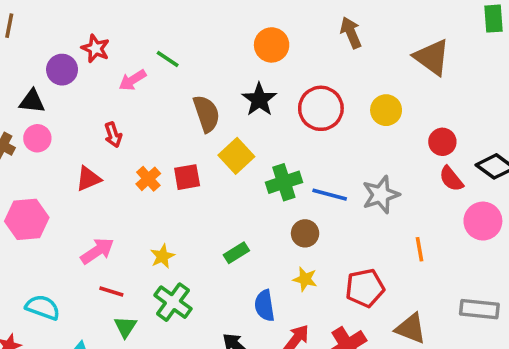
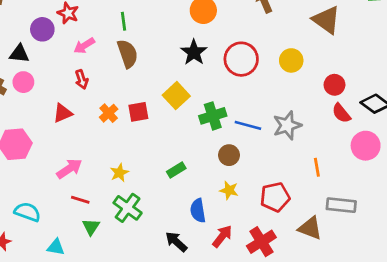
green line: (168, 59) -> (123, 21), turned 48
pink arrow: (132, 80) -> (84, 46), moved
brown semicircle: (206, 114) -> (128, 54), moved
gray rectangle: (479, 309) -> (341, 205), moved

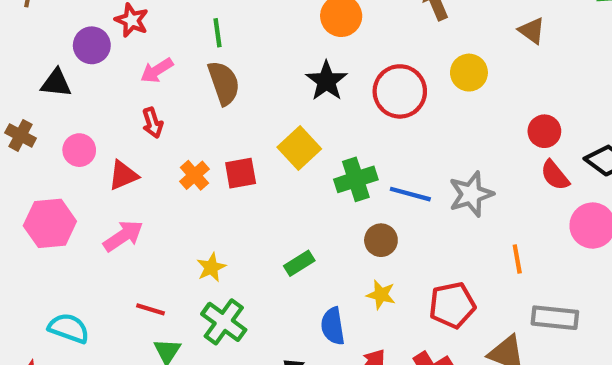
brown triangle: (326, 20) -> (532, 31), size x0.6
yellow circle: (291, 60) -> (469, 73), moved
pink circle: (23, 82) -> (79, 150), moved
pink arrow: (69, 169) -> (123, 236), moved

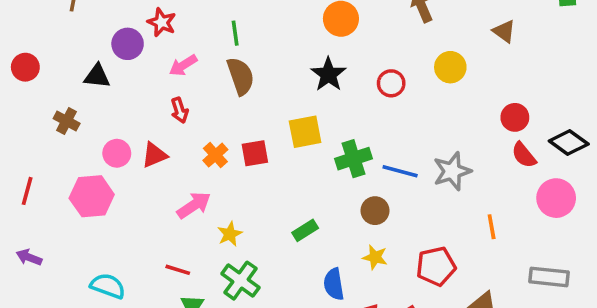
red circle: (400, 91) -> (391, 83), size x0.6
yellow square: (299, 148) -> (305, 132), turned 32
pink circle: (79, 150) -> (117, 153), moved
pink arrow: (123, 236) -> (194, 205), moved
gray rectangle: (555, 318) -> (549, 277), moved

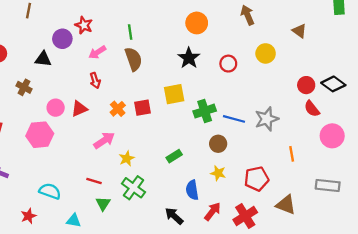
black diamond: (569, 142) -> (333, 84), moved

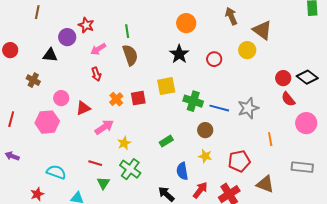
brown triangle: (299, 31) -> (262, 30), moved, size x1.5
red triangle: (79, 109) -> (83, 108), moved
green cross: (205, 111) -> (193, 101), turned 36

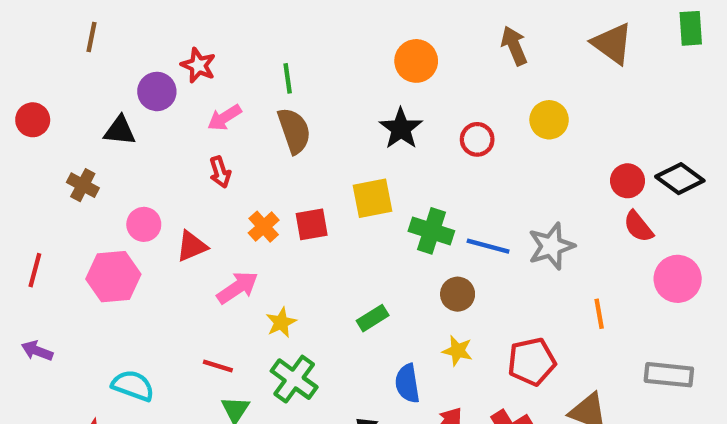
brown triangle: (262, 30) -> (612, 44), moved

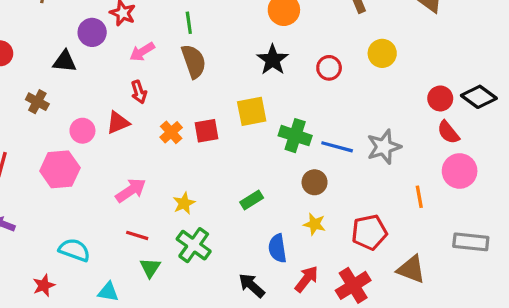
red triangle: (192, 246) -> (118, 123), moved
pink circle: (678, 279) -> (460, 171), moved
pink arrow: (237, 288) -> (131, 190), moved

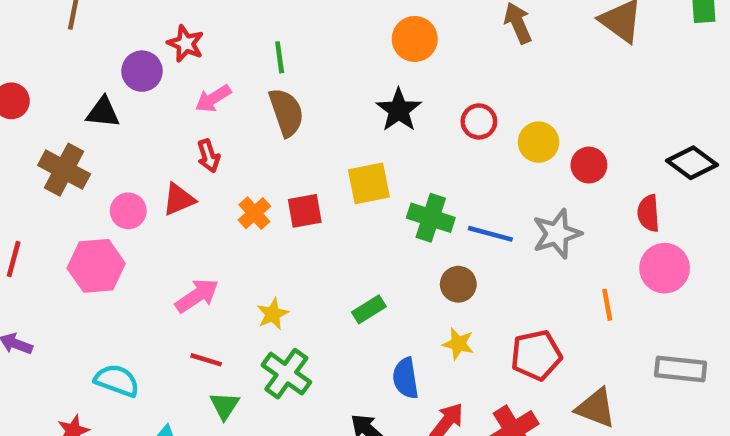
yellow circle: (382, 53) -> (538, 142), moved
red circle: (440, 98) -> (589, 165), moved
brown cross: (37, 102) -> (64, 170), size x1.5
red semicircle: (448, 132) -> (649, 213), turned 35

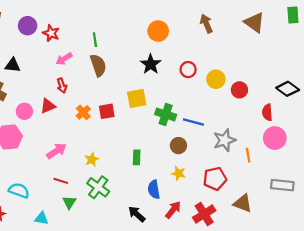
purple circle: (142, 71) -> (28, 26), moved
gray star: (557, 234) -> (224, 140), moved
green rectangle: (369, 309) -> (137, 157), turned -56

